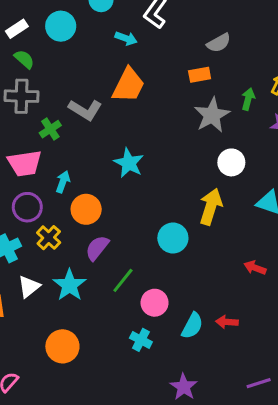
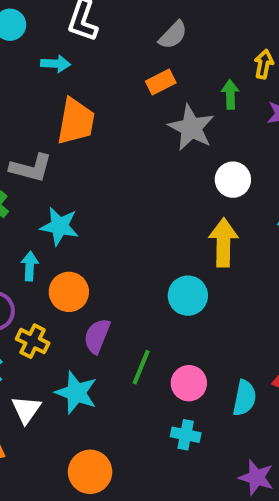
cyan star: (129, 163) -> (59, 226), moved

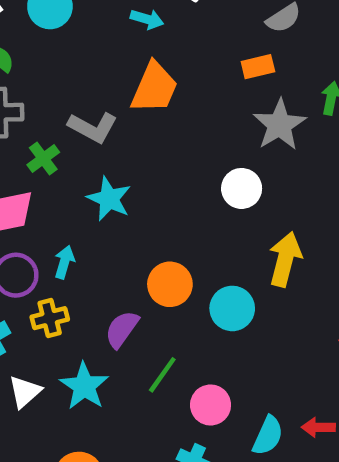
white circle: (233, 180) -> (242, 188), moved
cyan arrow: (30, 266) -> (64, 262), moved
orange circle: (69, 292) -> (170, 284), moved
yellow cross: (33, 341) -> (50, 318), turned 36

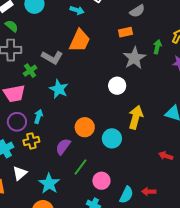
cyan star: (84, 386) -> (49, 184), moved

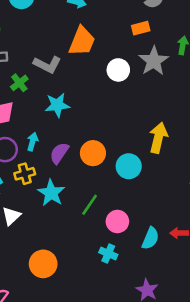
white circle: (117, 86) -> (118, 70), moved
cyan star: (59, 89) -> (57, 105), turned -30
purple semicircle: (63, 147) -> (59, 153), moved
cyan star: (49, 184) -> (51, 193), moved

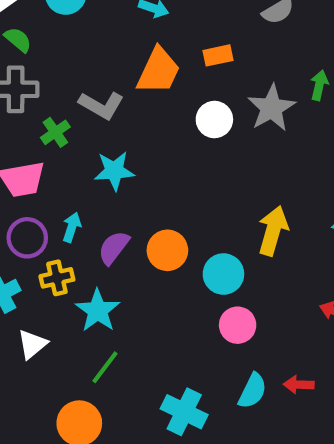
orange rectangle: (141, 28) -> (218, 55), moved
green line: (90, 205) -> (105, 367), moved
pink circle: (117, 221) -> (238, 325), moved
cyan cross: (108, 254) -> (184, 412), size x1.5

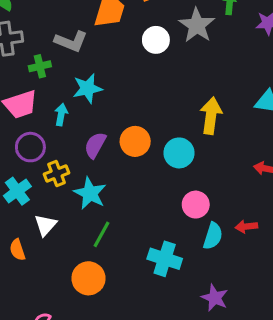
green cross: (55, 132) -> (40, 66), turned 30
cyan arrow: (72, 227) -> (61, 115), moved
pink circle: (238, 325) -> (196, 205), moved

